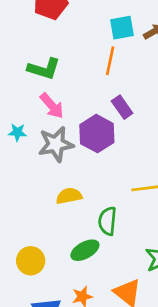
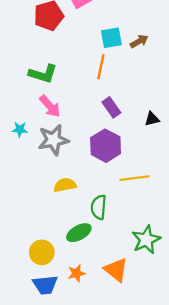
purple hexagon: (97, 134) -> (106, 146), moved
yellow circle: (31, 261) -> (42, 252), moved

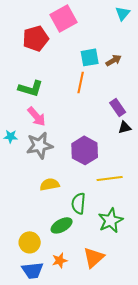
purple rectangle: (111, 107) -> (118, 107), moved
green star: (146, 240) -> (111, 220), moved
orange triangle: (116, 270) -> (94, 257), turned 40

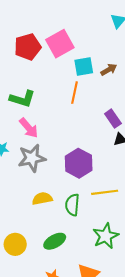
pink square: (64, 18) -> (60, 44), moved
green semicircle: (79, 203) -> (72, 205), moved
yellow circle: (30, 242) -> (15, 244), moved

